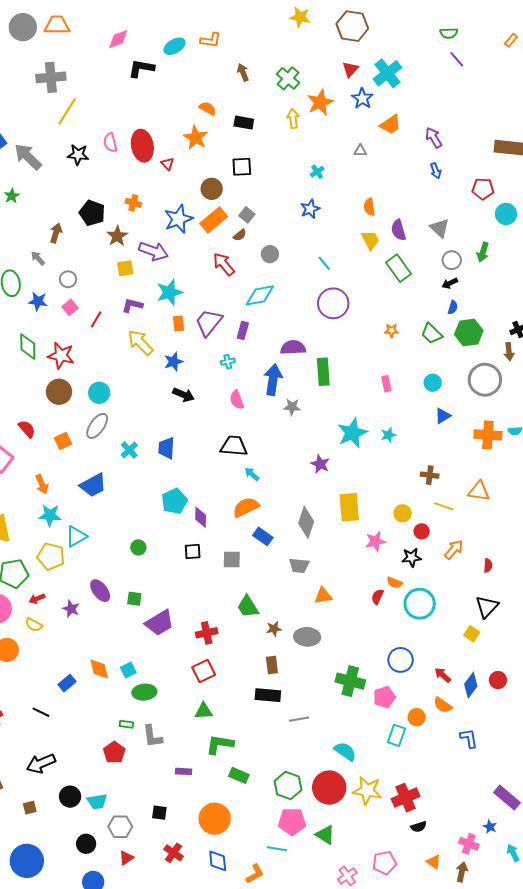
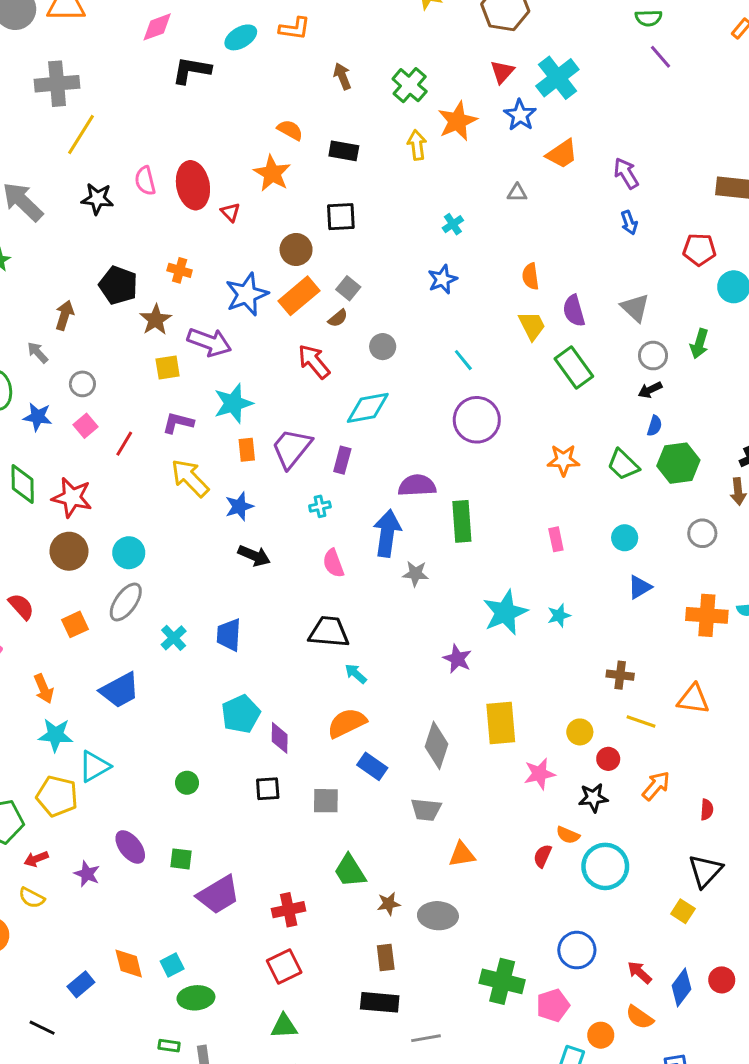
orange star: (391, 330) -> (563, 460), size x1.5
gray circle: (485, 380) -> (702, 533), size x0.6

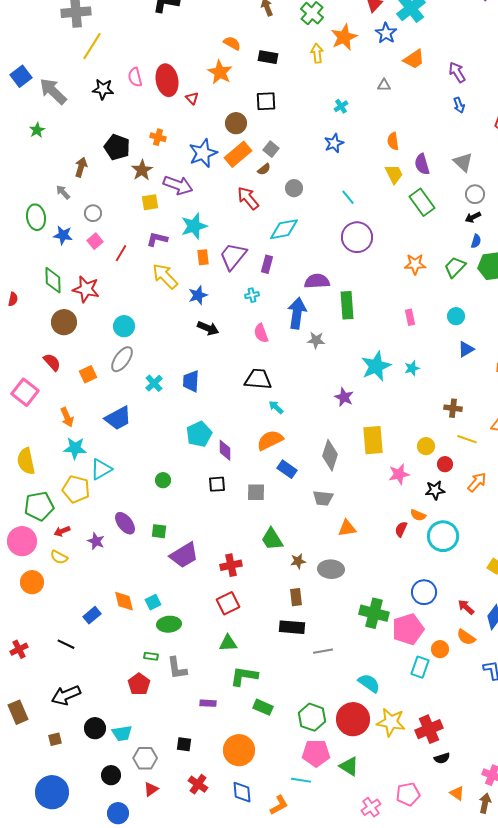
green trapezoid: (623, 465) -> (455, 267), turned 90
brown circle: (69, 551) -> (64, 322), moved
pink pentagon: (553, 1005) -> (408, 629), size x1.4

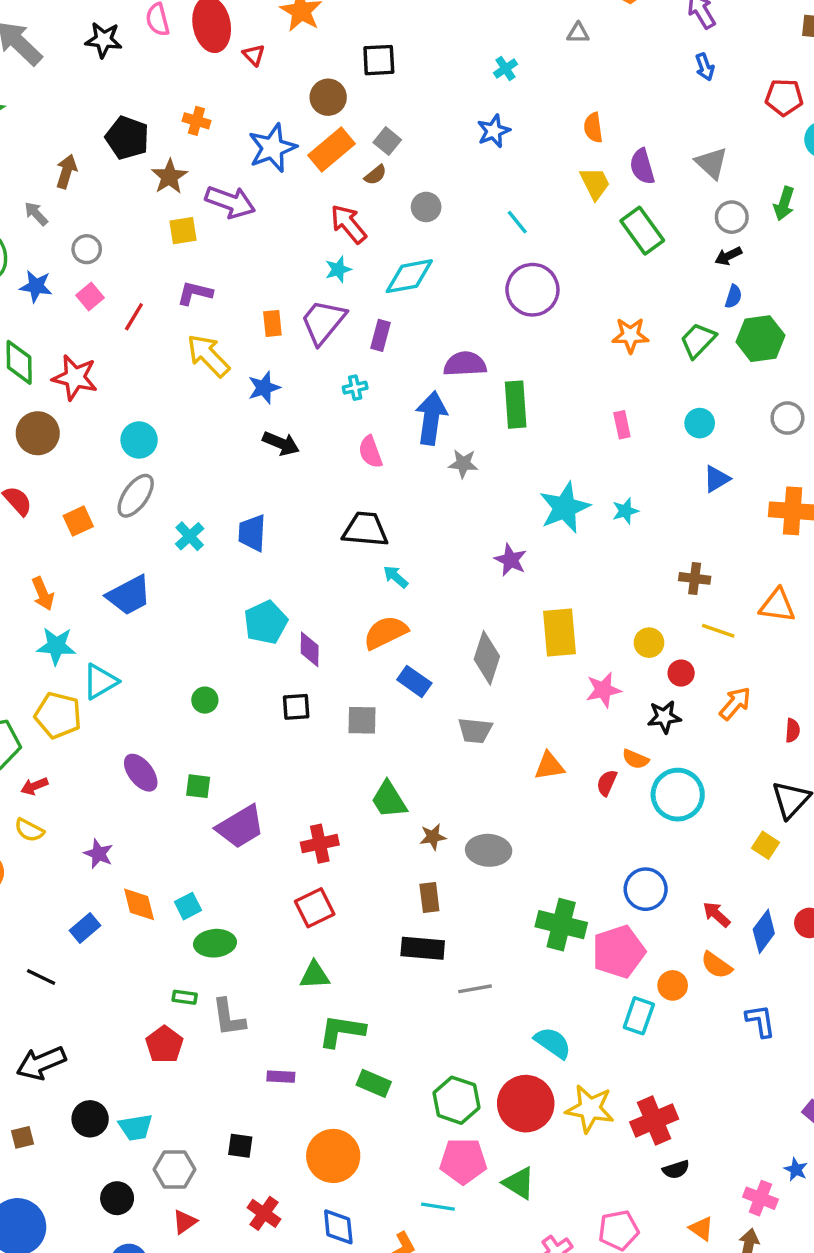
cyan star: (194, 226) -> (338, 269), moved, size x0.6
orange triangle: (347, 528) -> (549, 766), moved
purple star: (96, 541) -> (99, 854), moved

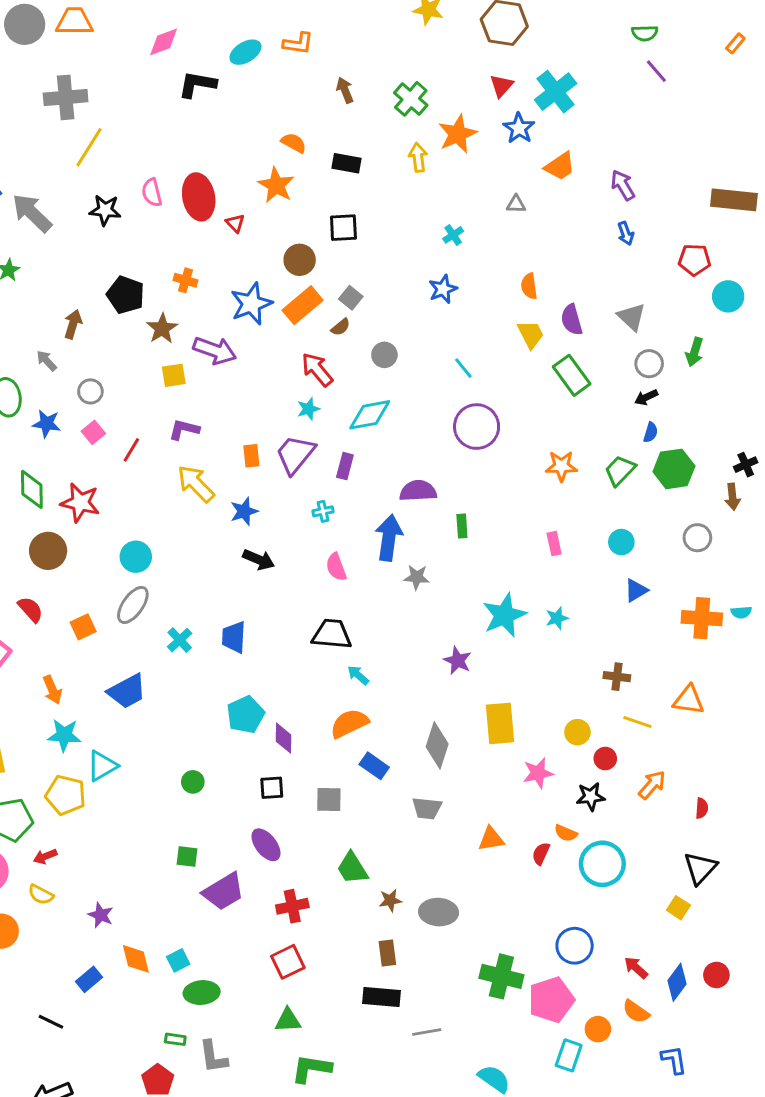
green rectangle: (516, 405) -> (462, 526), size x0.6
purple ellipse: (141, 773) -> (266, 845), moved

